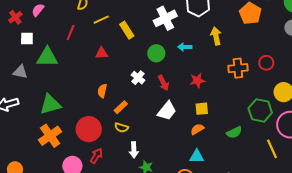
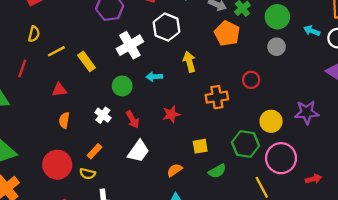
red circle: (266, 63) -> (251, 80), moved
orange semicircle: (102, 91) -> (64, 120), moved
orange rectangle: (121, 107) -> (94, 151), moved
yellow square: (202, 109) -> (200, 146), moved
red circle: (89, 129) -> (57, 165), moved

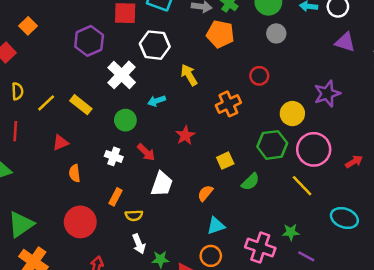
yellow semicircle: (87, 174) -> (134, 215), moved

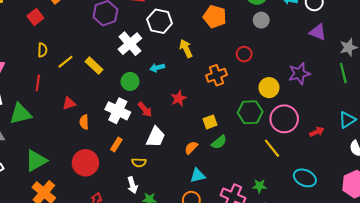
red triangle: (60, 143) -> (69, 103), moved
white cross: (114, 156) -> (118, 111), size x1.6
green semicircle: (250, 182) -> (219, 142), moved
yellow semicircle: (134, 215) -> (139, 163), moved

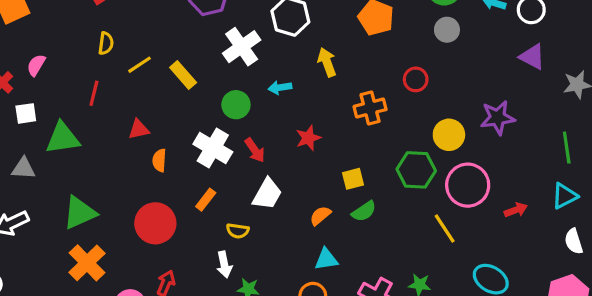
green line: (343, 73) -> (567, 148), moved

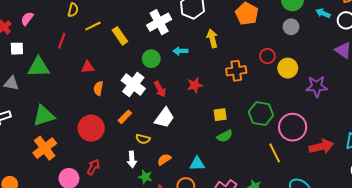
yellow circle: (449, 135) -> (288, 68), moved
red arrow: (516, 210) -> (321, 147), size x1.6
orange semicircle: (320, 216) -> (164, 159), moved

